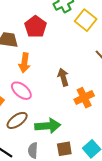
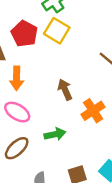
yellow square: (86, 20) -> (57, 31), moved
green arrow: (48, 126) -> (55, 134), moved, size x0.7

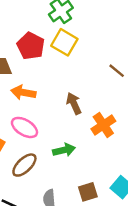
orange arrow: (17, 78) -> (23, 92), turned 100

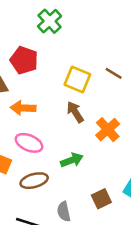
yellow square: (64, 42) -> (77, 79), moved
brown ellipse: (24, 165) -> (34, 181), turned 36

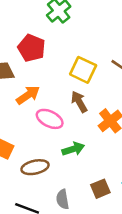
orange arrow: (23, 108) -> (28, 95), turned 140
pink ellipse: (29, 143) -> (50, 119), moved

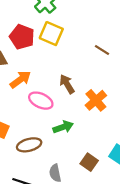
yellow square: (83, 70) -> (51, 34), moved
brown square: (100, 189) -> (89, 162), turned -30

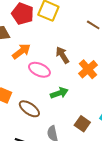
brown ellipse: (29, 145) -> (29, 109), turned 50

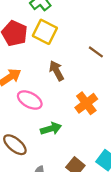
brown arrow: (62, 55) -> (56, 71), moved

